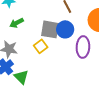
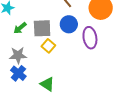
gray square: (50, 29) -> (42, 28), moved
green triangle: (21, 77) -> (47, 84), moved

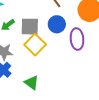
yellow square: (48, 46) -> (35, 45), size x1.5

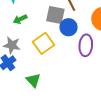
gray square: (30, 27) -> (55, 15), moved

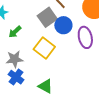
gray square: (55, 15) -> (47, 17), turned -30

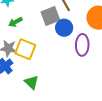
yellow square: (44, 48) -> (25, 49), moved, turned -30

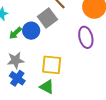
blue circle: (64, 28) -> (31, 31), moved
yellow square: (25, 49) -> (52, 65), moved

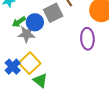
gray star: (16, 60) -> (27, 34), moved
yellow square: (52, 65) -> (30, 63), moved, turned 30

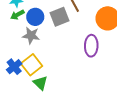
green arrow: (19, 22) -> (17, 15), moved
blue circle: (35, 22) -> (35, 17), moved

